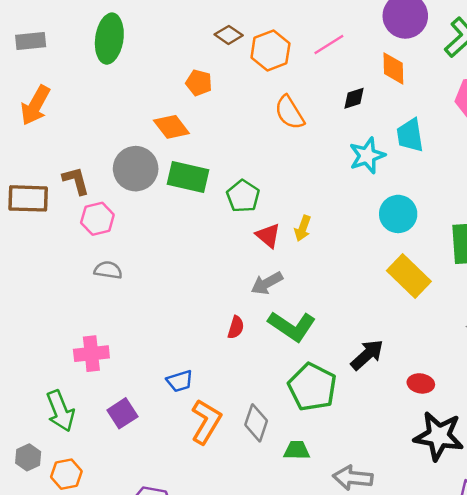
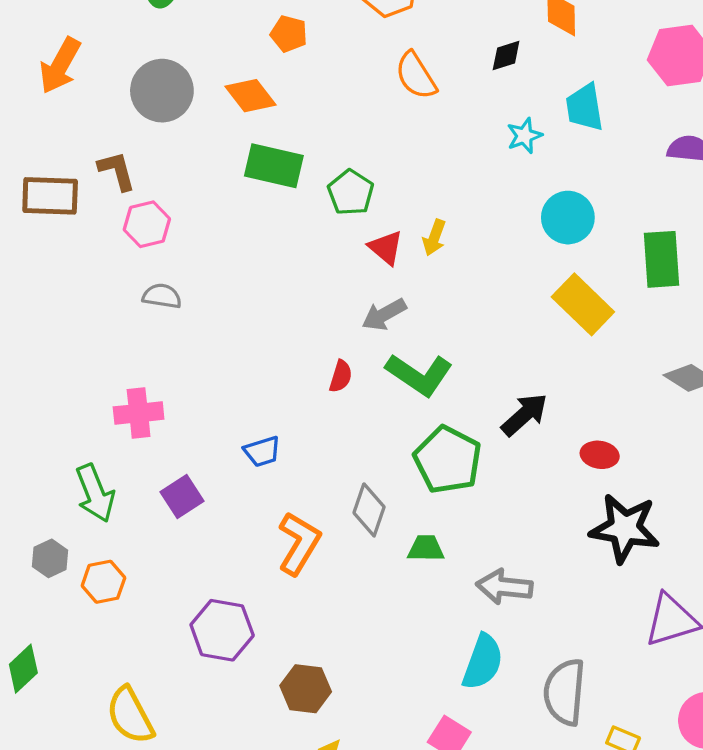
cyan star: (367, 156) -> (524, 136), size x0.7
gray circle: (136, 169) -> (162, 91), moved
orange L-shape: (206, 422) -> (299, 543), moved

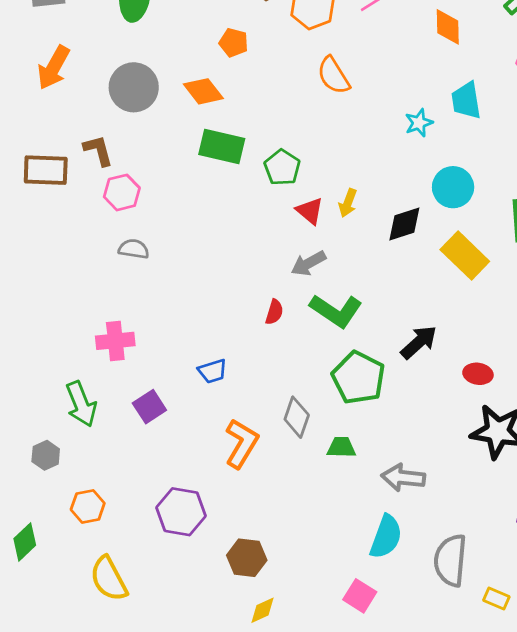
black diamond: (506, 56) -> (404, 224), moved, size x1.4
orange hexagon: (103, 582) -> (88, 506), moved

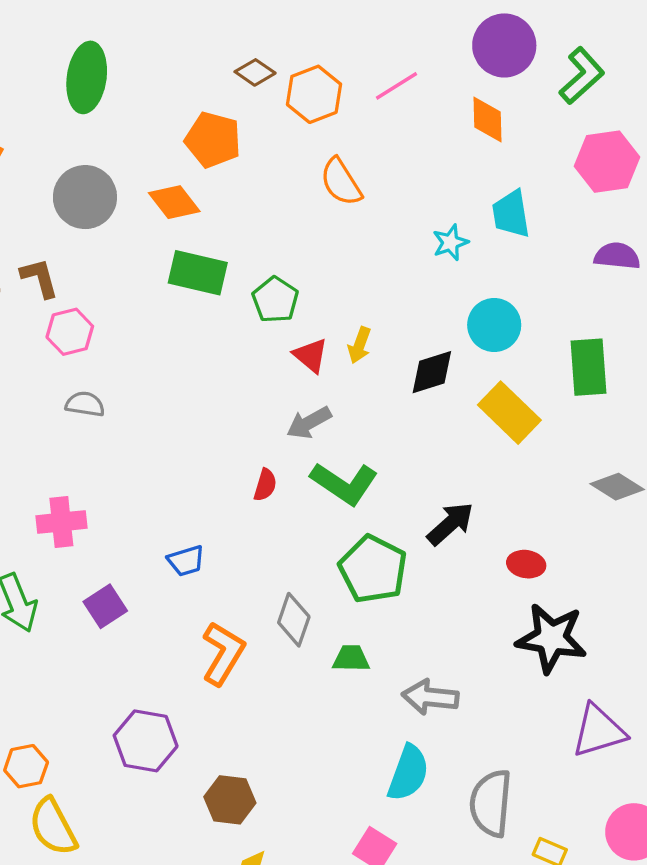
orange pentagon: (234, 43) -> (213, 140), size x1.5
orange hexagon: (88, 506) -> (26, 766), moved

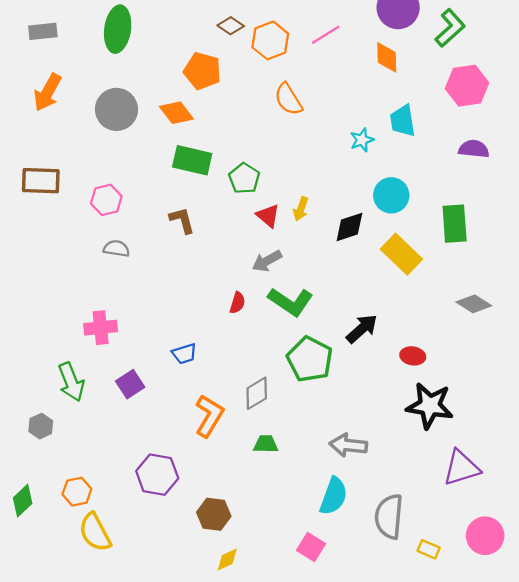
brown L-shape: (40, 278) -> (182, 220), moved
gray diamond: (294, 620) -> (257, 393), turned 40
green trapezoid: (351, 658) -> (266, 444), moved

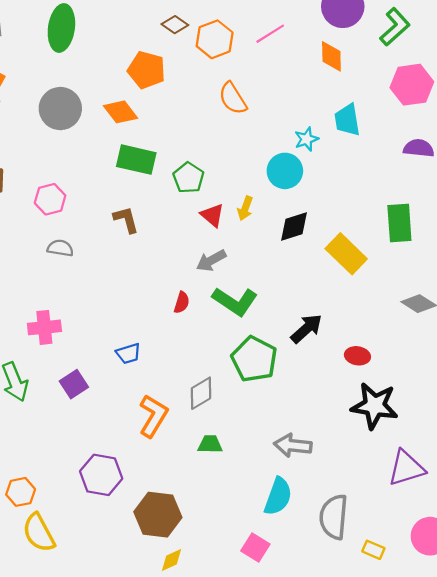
cyan circle: (391, 195) -> (285, 171), moved
brown hexagon: (214, 514) -> (158, 515), size x1.4

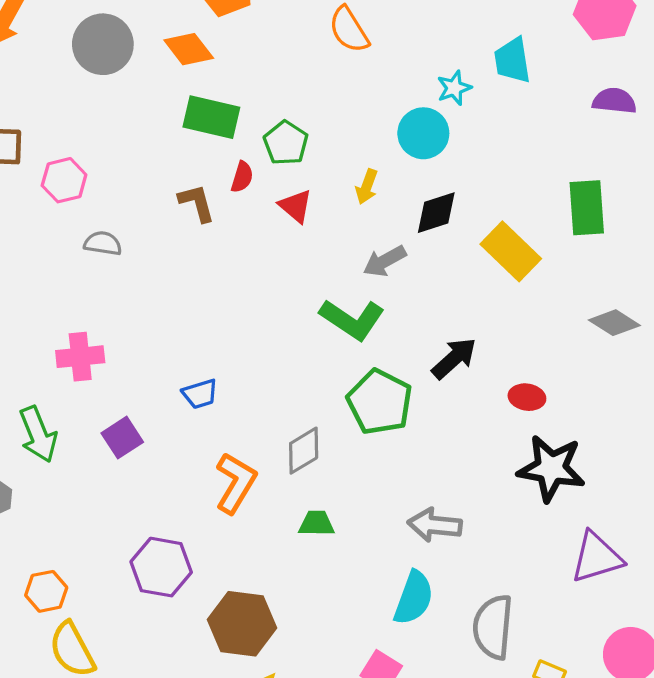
pink hexagon: (50, 199) -> (64, 180), moved
red triangle: (212, 215) -> (295, 206), moved
gray arrow: (211, 261) -> (385, 261), moved
red semicircle: (182, 302) -> (242, 177), moved

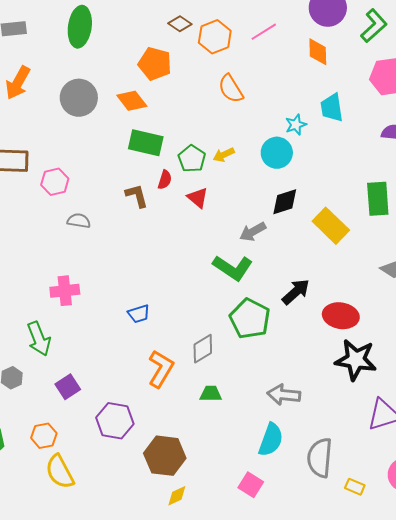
yellow arrow: (367, 187) -> (224, 155), moved, turned 45
red ellipse: (527, 397) -> (341, 316), size x1.6
purple square: (122, 438) -> (68, 387), moved

